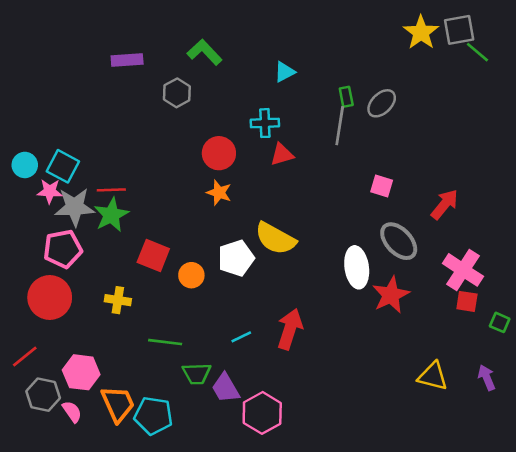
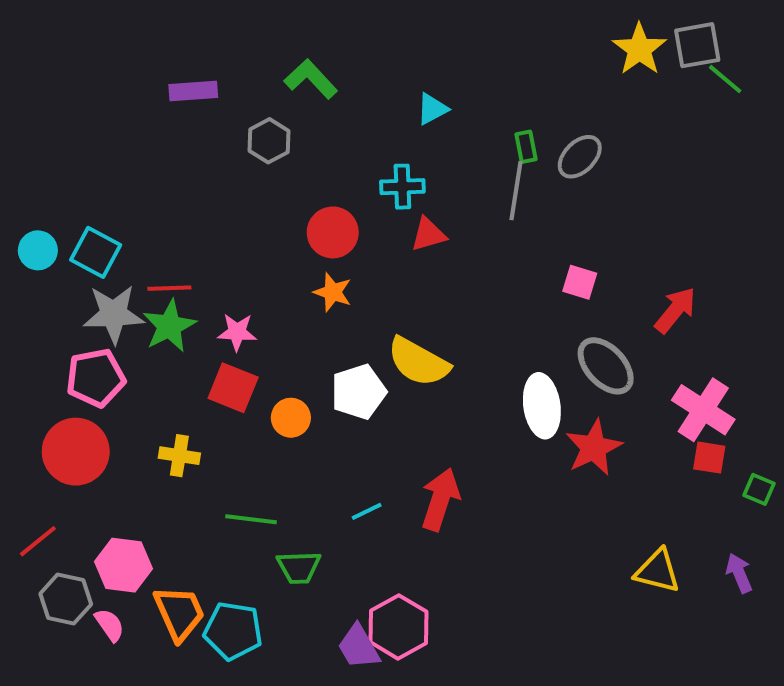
pink star: (50, 191) -> (237, 332), moved
purple trapezoid: (226, 388) -> (359, 647), moved

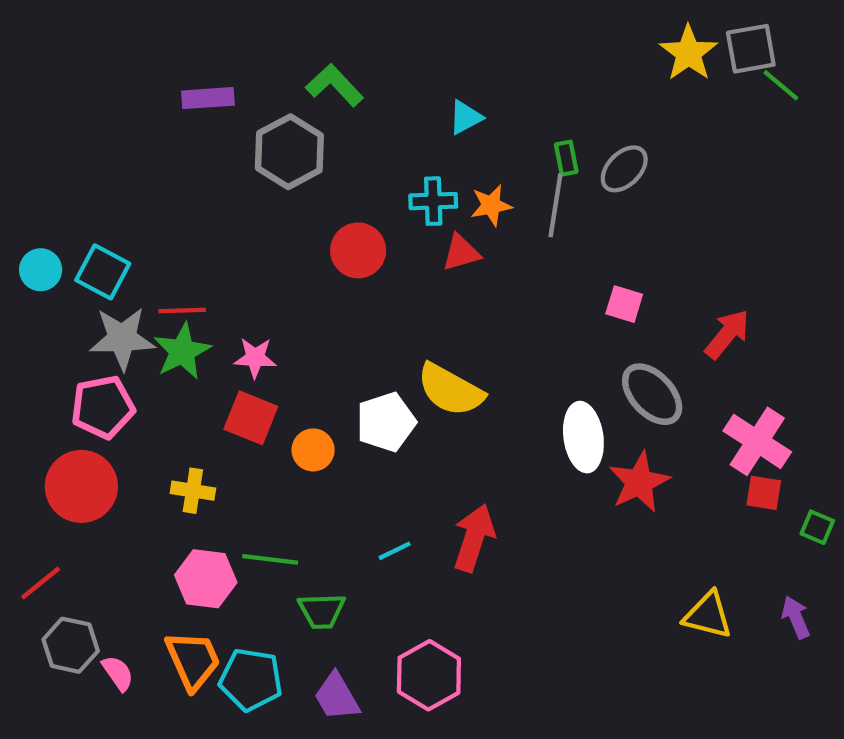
gray hexagon: (269, 141) -> (289, 152), size x1.5
orange star: (333, 292) -> (491, 205), moved, turned -30
pink hexagon: (124, 565) -> (206, 579), moved
purple trapezoid: (359, 647) -> (337, 697), moved

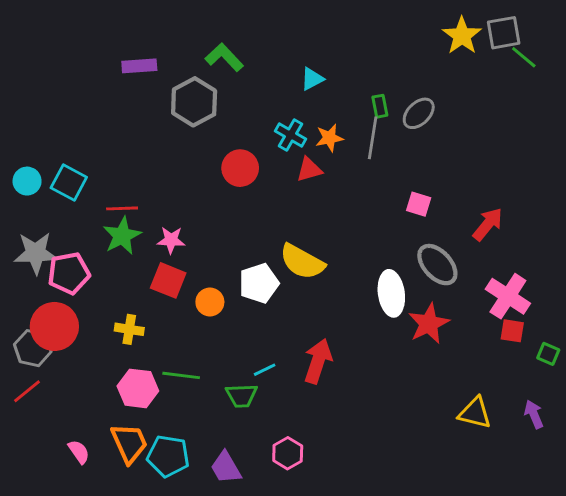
cyan cross: (433, 201) -> (291, 135), turned 32
gray star: (122, 338) -> (36, 253), moved
green trapezoid: (322, 611) -> (242, 396), moved
gray hexagon: (71, 645) -> (33, 348), moved
pink hexagon: (429, 675) -> (288, 453), size x0.7

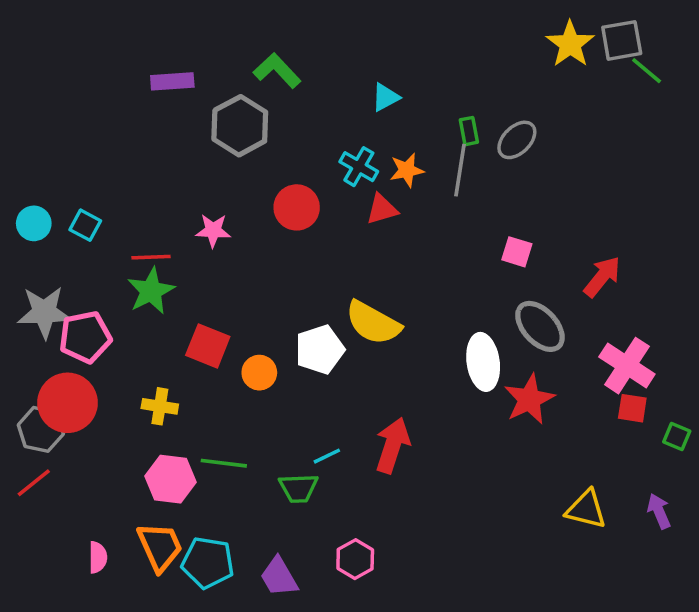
cyan square: (69, 182) -> (85, 225), size x0.7
pink star: (171, 240) -> (213, 231), moved
pink semicircle: (79, 452) -> (98, 557), turned 35

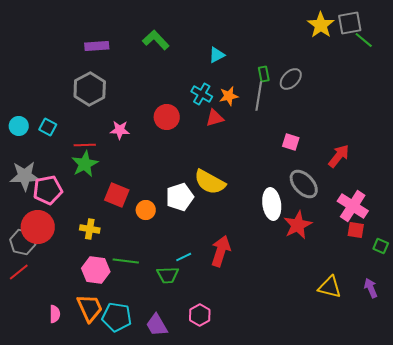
gray hexagon: (240, 126) -> (90, 89), moved

